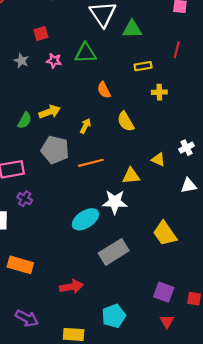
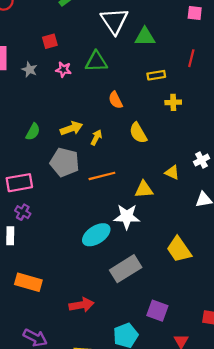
yellow arrow: (50, 112) -> (71, 128), moved
purple cross: (25, 199) -> (23, 212), moved
purple square: (164, 292) -> (157, 311), moved

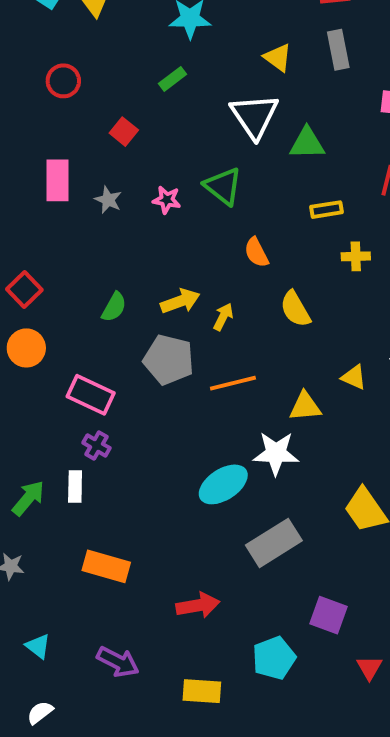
red square: (50, 41) -> (124, 132), moved, turned -35
green triangle: (96, 62) -> (223, 186), turned 40
pink rectangle: (19, 183) -> (91, 395), turned 35

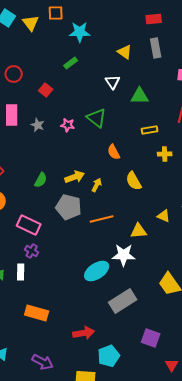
red circle: (63, 81) -> (14, 74), moved
white triangle: (254, 116) -> (113, 82), size x0.6
cyan pentagon: (274, 658) -> (109, 356), moved

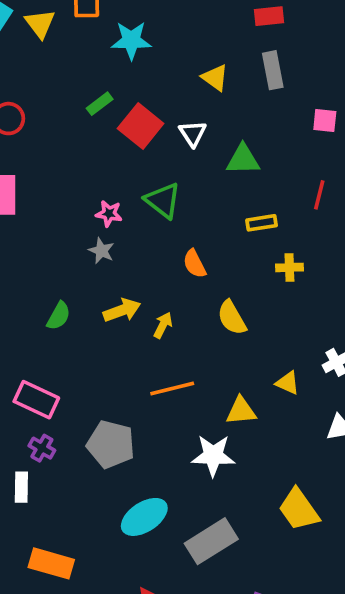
green rectangle: (71, 63) -> (100, 104), moved
red square: (46, 90) -> (141, 126), moved, size x1.6
gray star: (38, 125) -> (101, 251), moved
gray pentagon: (69, 207) -> (111, 444), moved
cyan ellipse: (97, 271) -> (144, 517), moved

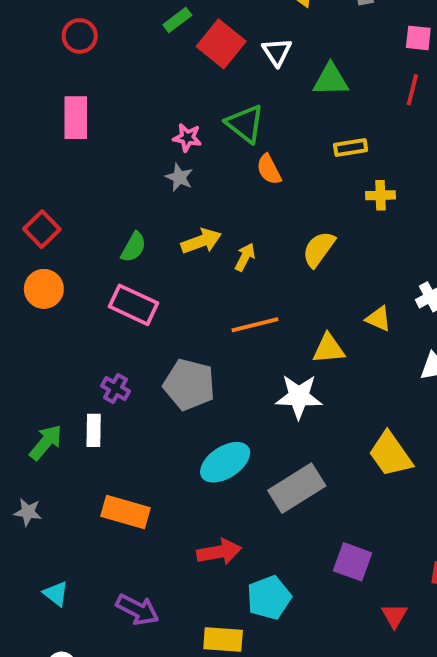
red line: (319, 195) -> (412, 90), moved
orange semicircle: (195, 264) -> (269, 169), moved
yellow semicircle: (232, 318) -> (319, 249), turned 66
pink rectangle: (36, 400) -> (133, 305), moved

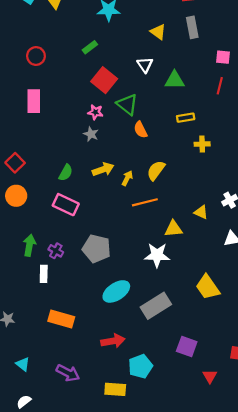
red square: (221, 44) -> (104, 80), moved
yellow semicircle: (319, 249) -> (156, 170), moved
orange line: (255, 325) -> (145, 202), moved
green arrow: (46, 442) -> (29, 245), moved, turned -30

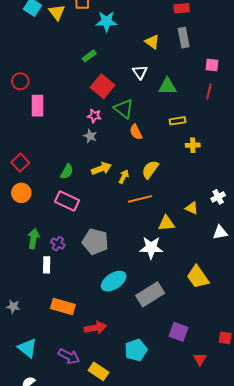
red circle: (36, 56) -> (20, 81), moved
red arrow: (113, 341) -> (95, 328), moved
cyan triangle: (23, 364) -> (27, 348), size x1.5
yellow rectangle: (115, 389) -> (98, 371), moved, turned 30

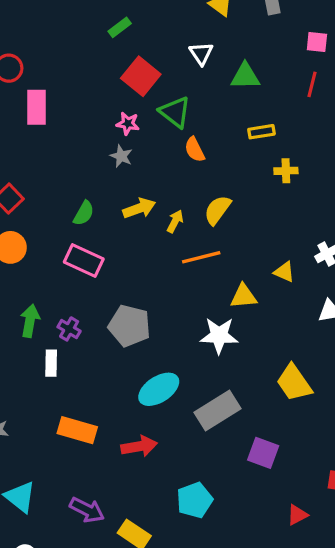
red arrow: (95, 328) -> (139, 446), moved
purple square: (179, 332) -> (263, 453), moved
red triangle: (200, 359) -> (297, 515), turned 32

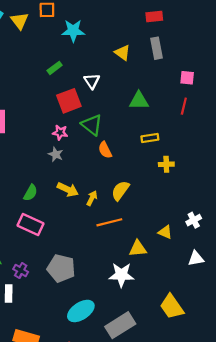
white triangle: (201, 53) -> (92, 81), moved
red square: (141, 76) -> (69, 101), turned 30
yellow arrow: (139, 208) -> (68, 189), turned 45

